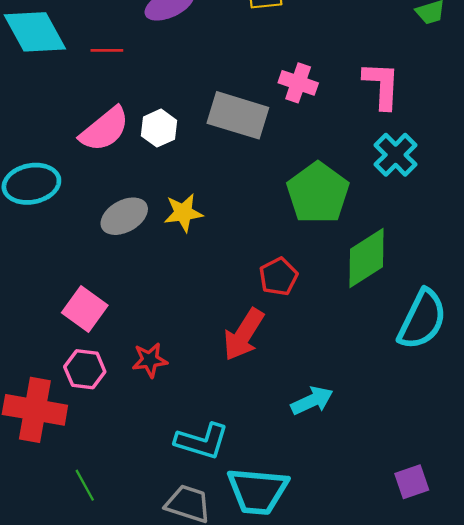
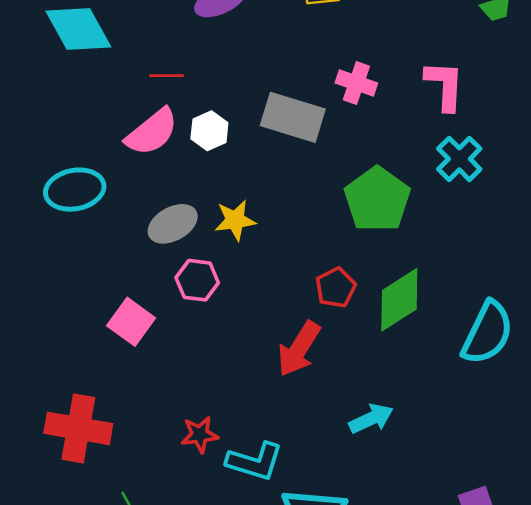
red line: (107, 50) -> (167, 76), moved
green diamond: (367, 258) -> (399, 300), moved
red star: (150, 360) -> (200, 435), moved
pink hexagon: (85, 369) -> (197, 280), moved

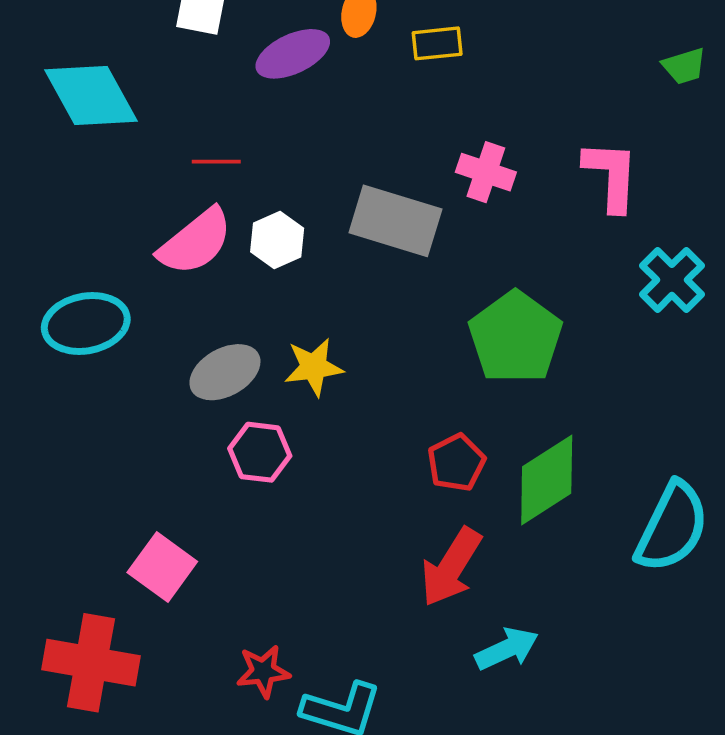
cyan cross: (459, 159) -> (672, 280), moved
pink square: (131, 322) -> (162, 567), moved
red arrow: (299, 349) -> (451, 567), moved

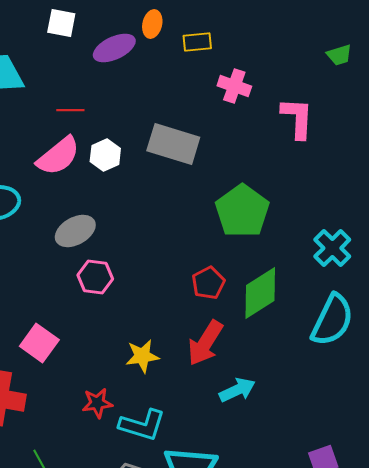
pink cross: (486, 172) -> (234, 86), moved
cyan cross: (672, 280) -> (332, 248), moved
yellow star: (314, 367) -> (142, 356), moved

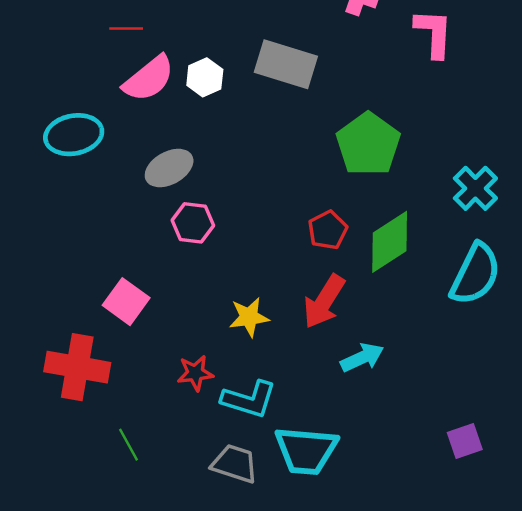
red line: (70, 110) -> (126, 29), moved

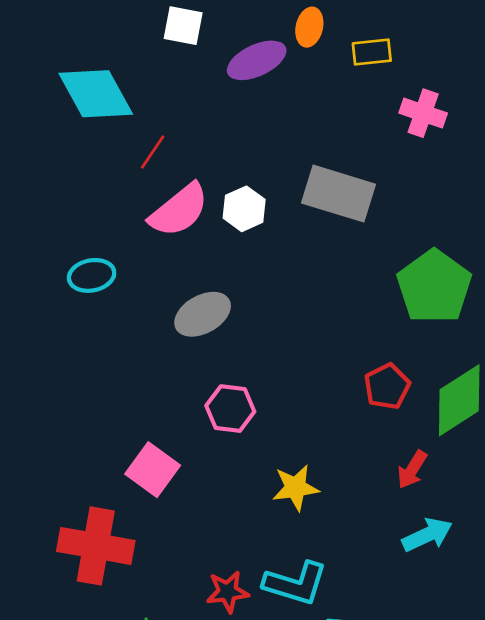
red line: (126, 29) -> (153, 152), turned -56
cyan ellipse: (74, 135) -> (92, 275), size x0.7
pink hexagon: (193, 223) -> (230, 409), moved
red arrow: (324, 302) -> (412, 470), moved, size x0.6
red star: (195, 373) -> (228, 592), moved

